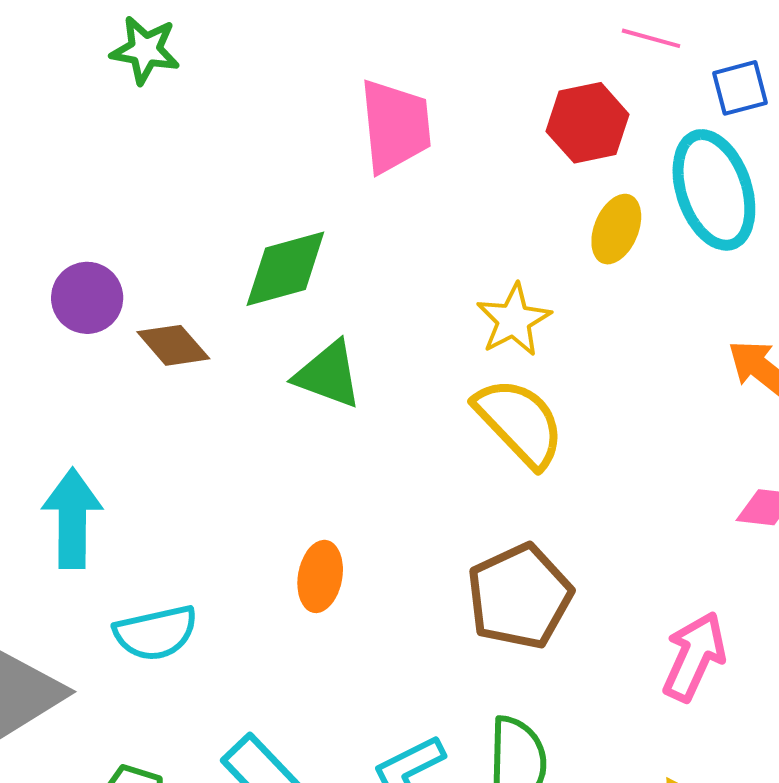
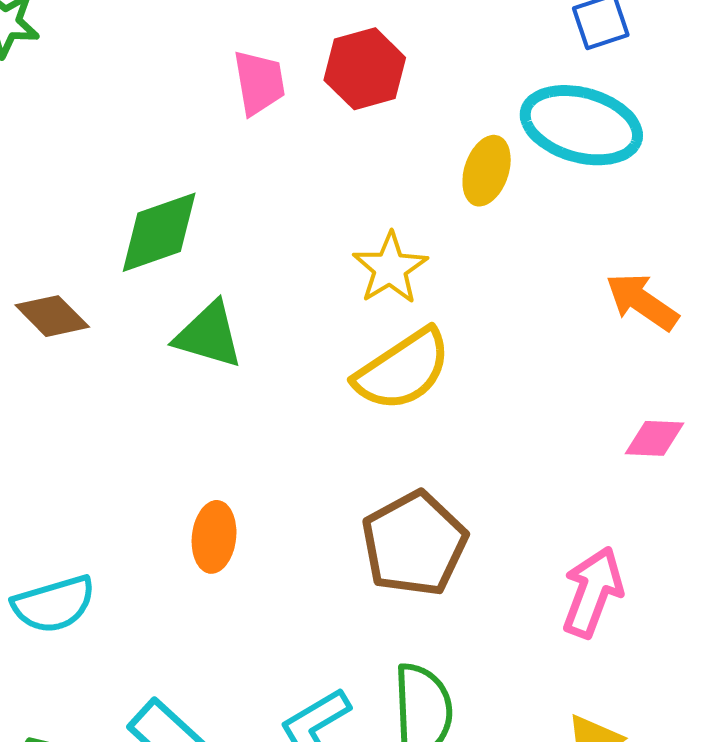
red hexagon: (588, 123) -> (365, 69), moved
pink trapezoid: (395, 126) -> (259, 83), size x0.7
cyan ellipse: (714, 190) -> (581, 125), turned -52
yellow semicircle: (519, 422) -> (403, 370), turned 104

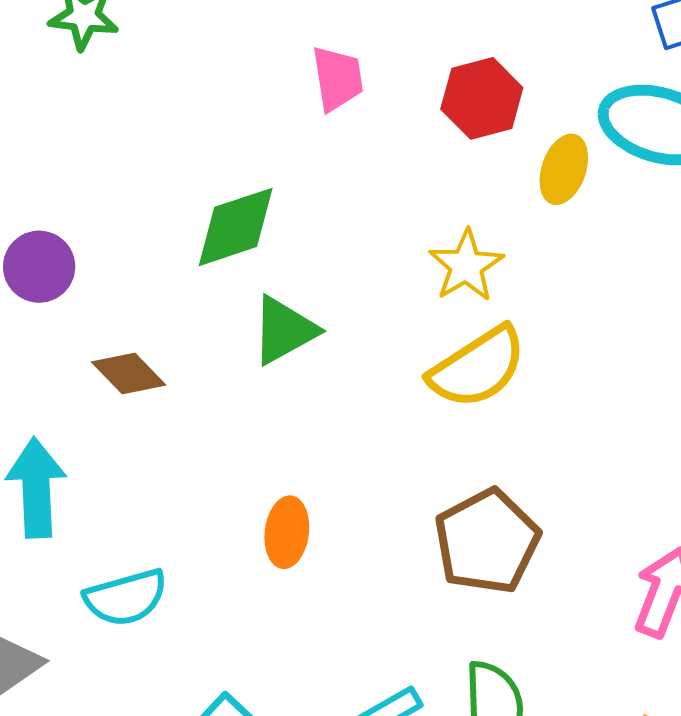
red hexagon: (365, 69) -> (482, 98), moved
brown diamond: (52, 316) -> (129, 373), moved
green triangle: (209, 335) -> (284, 330), turned -46

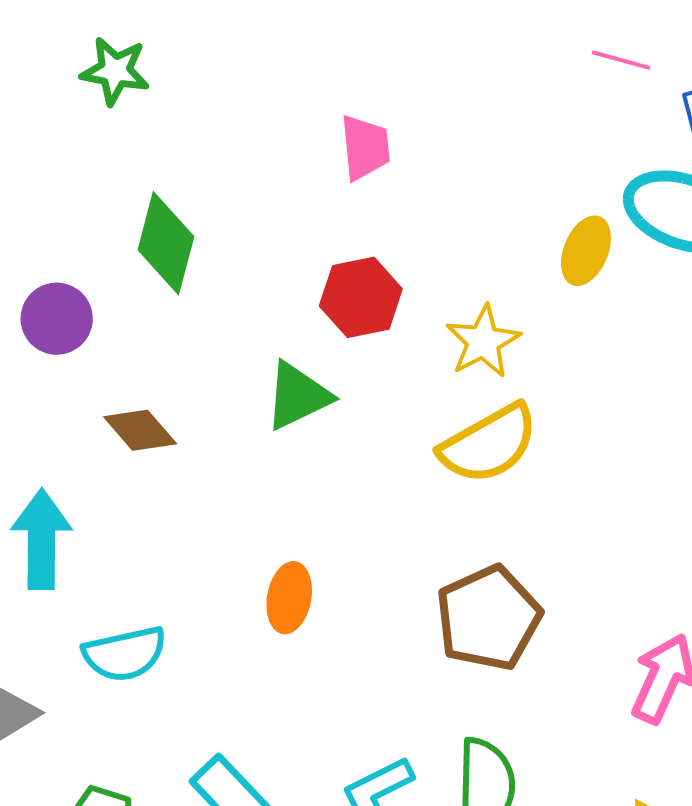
red hexagon: (482, 98) -> (361, 297), moved
green diamond: (236, 227) -> (166, 243), moved, turned -60

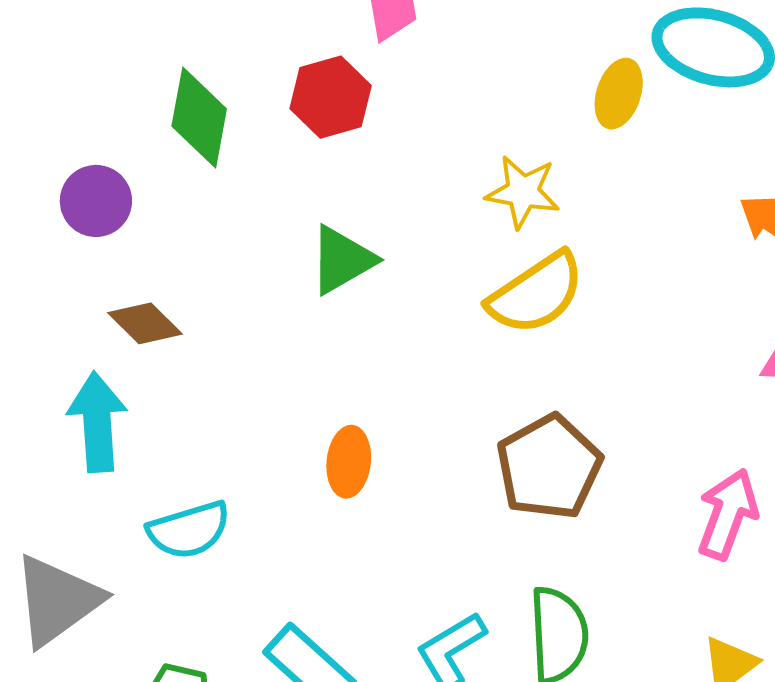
red hexagon: (361, 297) -> (331, 97), moved
yellow star: (483, 342) -> (523, 192), turned -30
brown diamond: (140, 430) -> (145, 323), moved

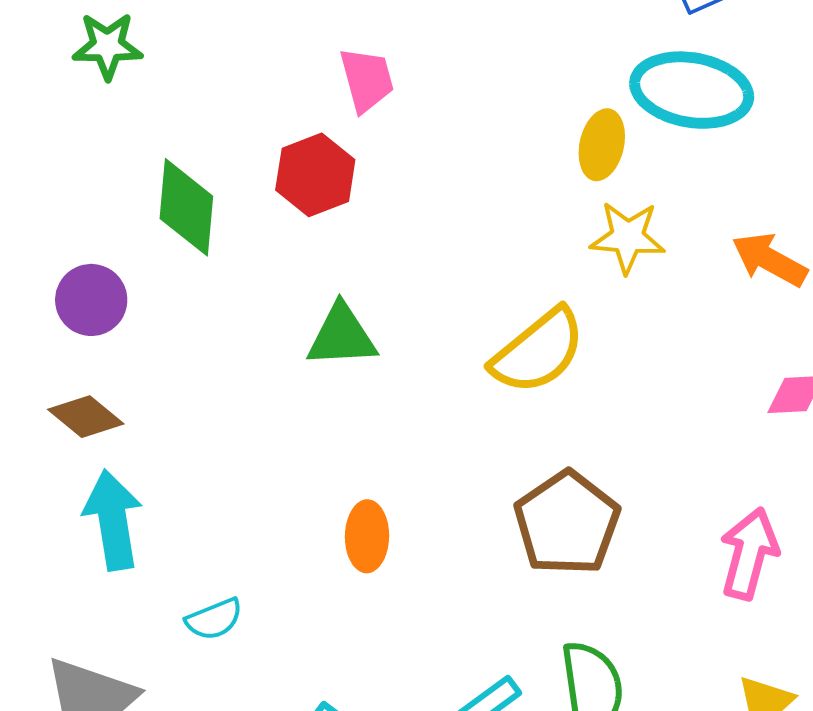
yellow star: (523, 192) -> (628, 237), moved
green triangle: (342, 260) -> (342, 336), turned 32
brown diamond: (145, 323) -> (86, 417), moved
cyan semicircle: (189, 530) -> (214, 619), size x0.7

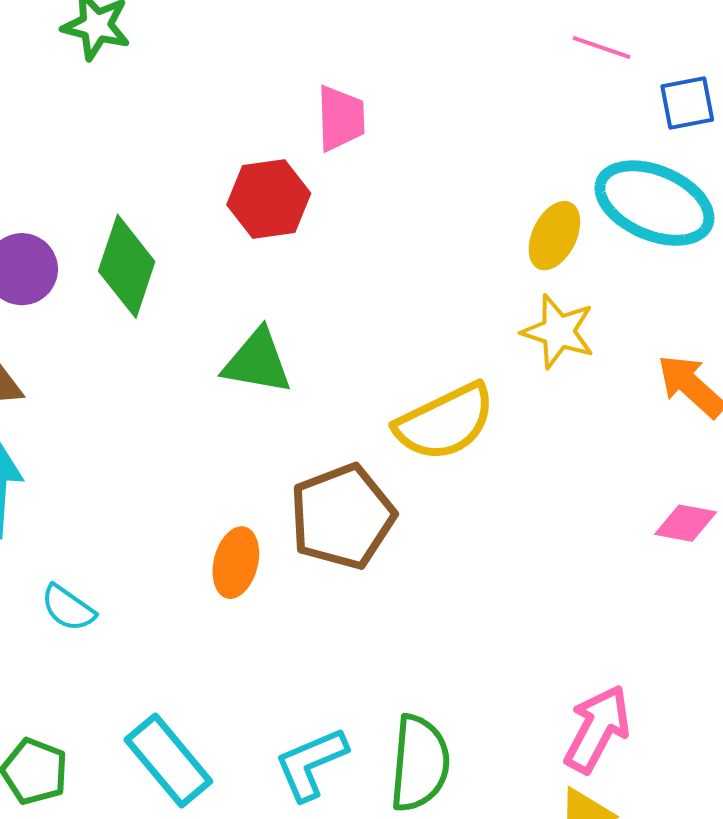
green diamond: (186, 207) -> (127, 266), moved
brown pentagon: (567, 523) -> (342, 517), moved
pink arrow: (749, 554) -> (597, 729), moved
cyan semicircle: (214, 619) -> (68, 608), turned 44

